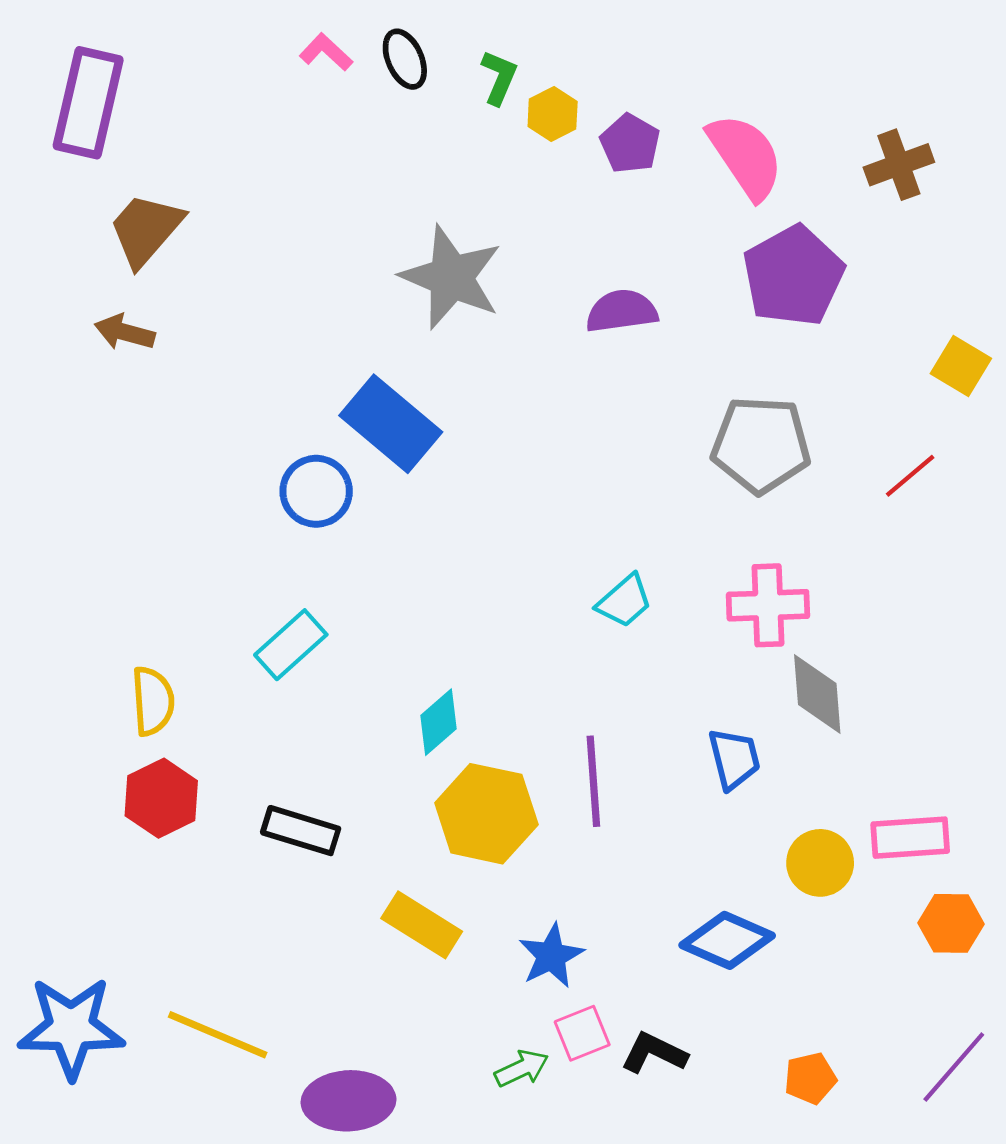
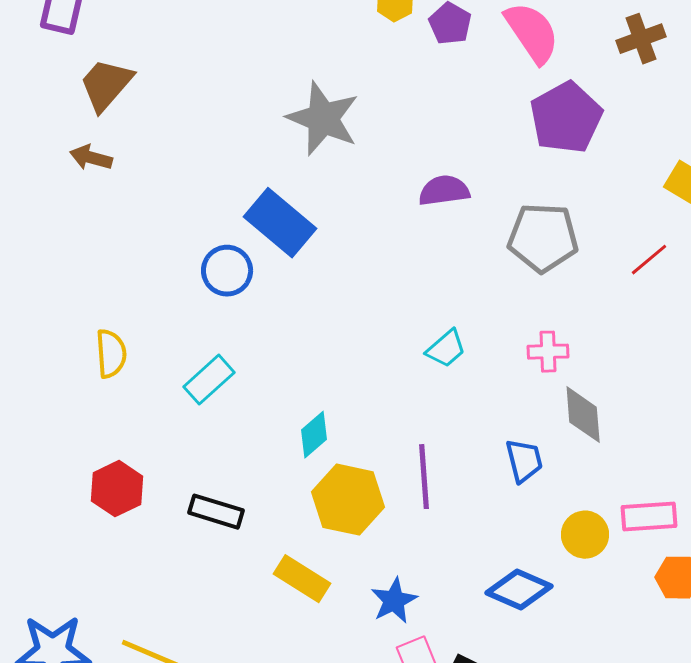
purple semicircle: (622, 311) -> (444, 191), moved
pink cross: (768, 605) -> (548, 352), size x0.7
yellow semicircle: (153, 701) -> (111, 354), moved

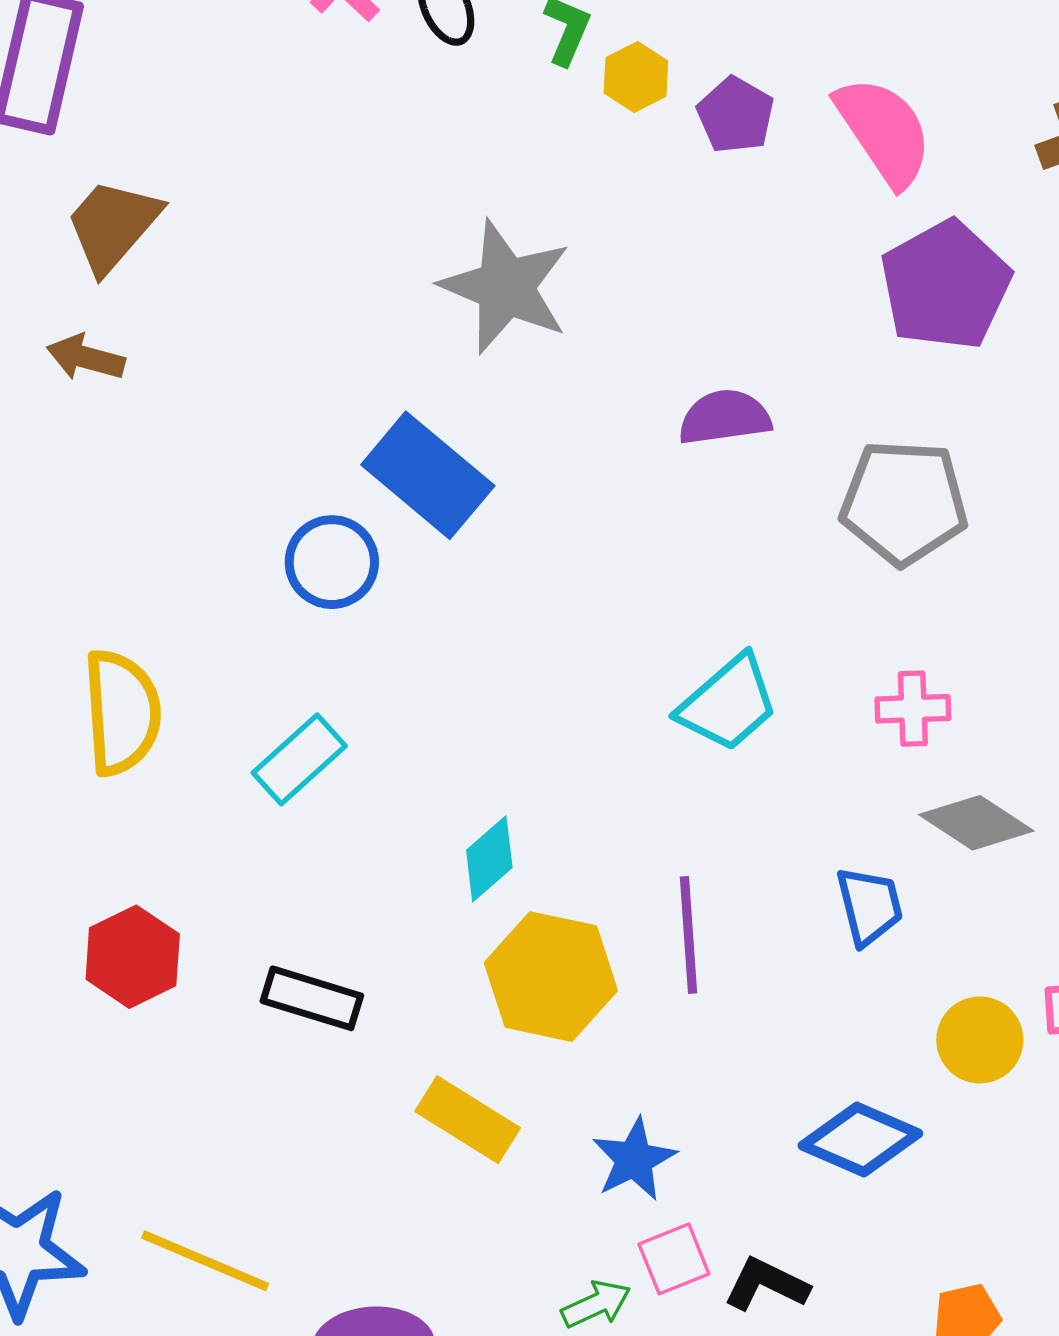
cyan trapezoid: (446, 349) -> (728, 703), size x1.4
yellow semicircle: (111, 354) -> (122, 712), size x1.4
gray diamond: (583, 415) -> (976, 823), turned -52

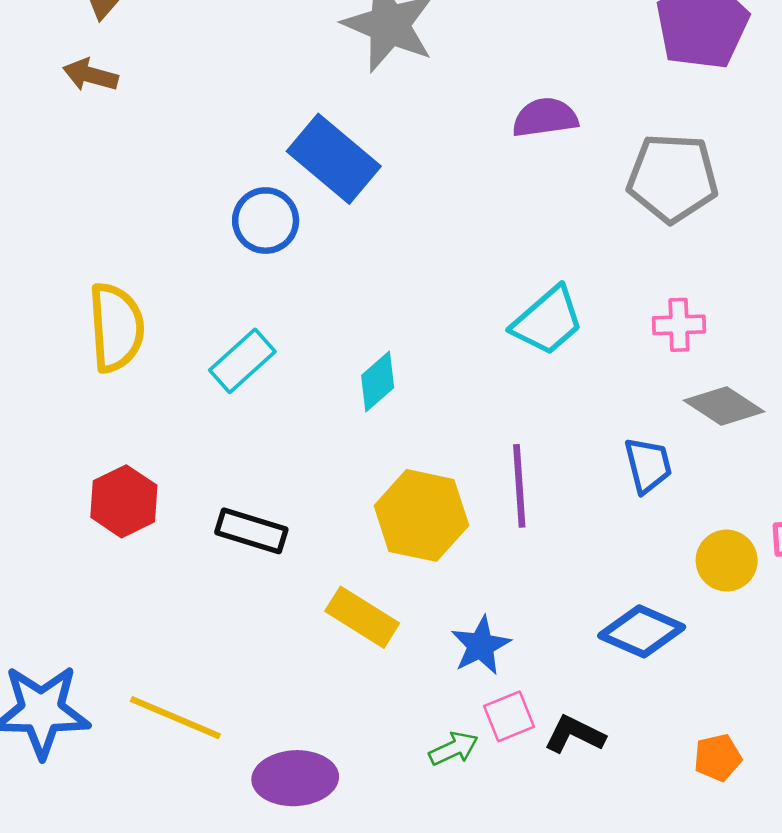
cyan diamond: (489, 859) -> (378, 382), moved

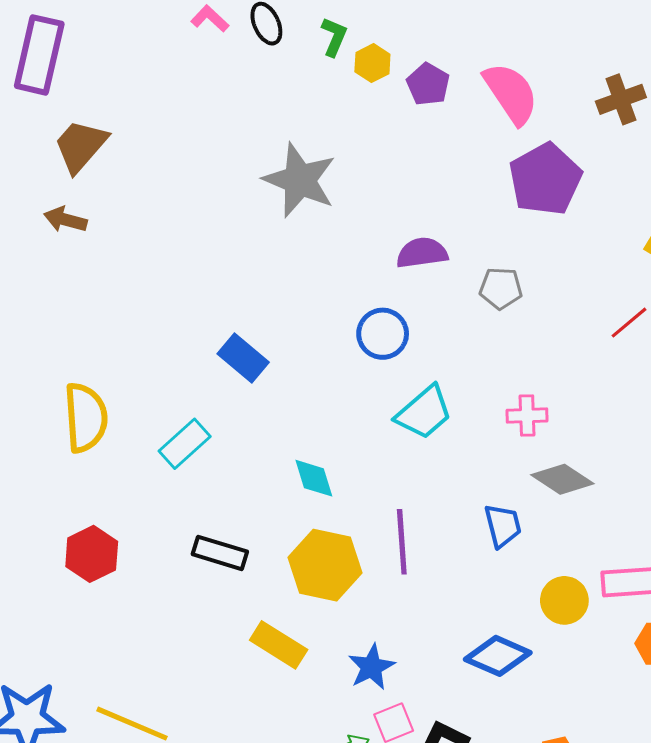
blue rectangle: (334, 159) -> (243, 358), moved, size x0.7
gray pentagon: (673, 178) -> (501, 288), moved, size x0.6
blue circle: (266, 221) -> (383, 334), moved
cyan diamond: (378, 382) -> (314, 478), moved, turned -66
black rectangle: (251, 531) -> (220, 553), moved

